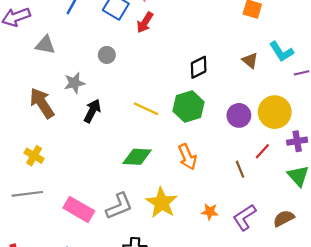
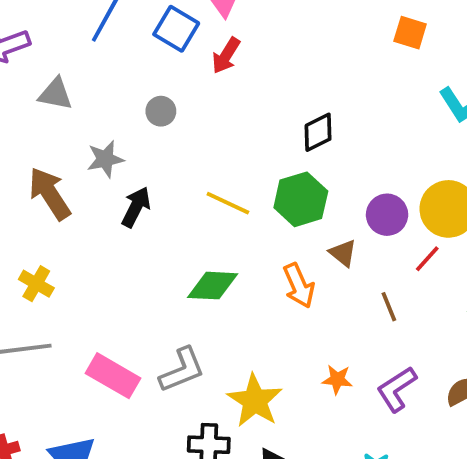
brown triangle: (250, 61) -> (343, 253), moved
red line: (262, 151) -> (427, 259), moved
yellow star: (162, 203) -> (255, 401), moved

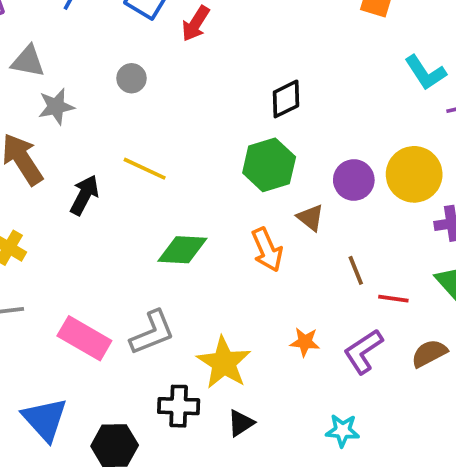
gray star: (105, 159) -> (56, 107), moved
yellow line: (228, 203) -> (145, 169), moved
black arrow: (136, 207) -> (84, 195), moved
red line: (427, 259) -> (393, 299), moved, turned 56

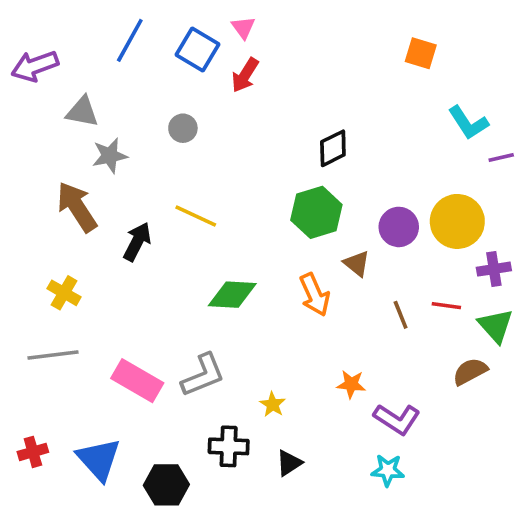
red line: (393, 299) -> (446, 306), moved
purple L-shape: (363, 351) -> (397, 419), moved, turned -114
brown semicircle: (429, 353) -> (470, 371), moved
yellow star: (224, 363) -> (273, 404), size x0.5

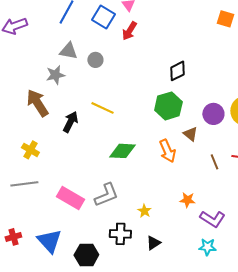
gray triangle: (82, 112) -> (68, 51), moved

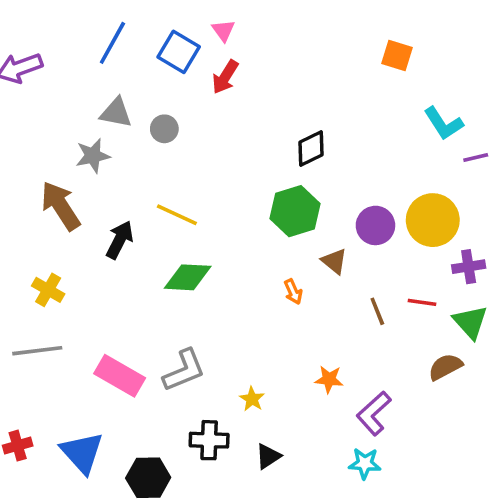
green diamond: (122, 151) -> (188, 277), moved
orange arrow: (167, 151) -> (293, 292), size x0.6
purple L-shape: (212, 219) -> (374, 413), turned 105

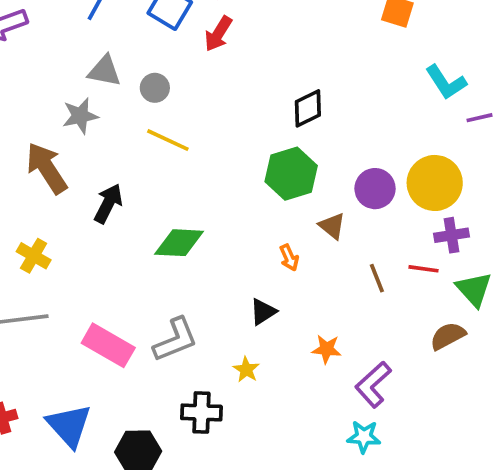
yellow line: (177, 215) -> (168, 140), moved
purple cross: (469, 267) -> (452, 235), moved
black triangle: (268, 456) -> (263, 312), moved

